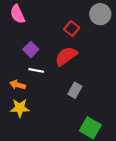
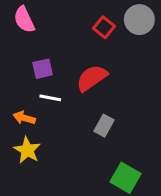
red square: (72, 29) -> (104, 27), moved
purple square: (31, 49) -> (43, 69), turned 32
yellow star: (20, 108) -> (27, 150), turned 30

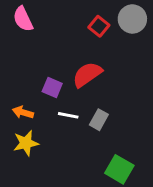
purple square: (43, 69) -> (52, 88), moved, turned 36
white line: (50, 98) -> (68, 115), moved
yellow star: (27, 150) -> (26, 143), turned 30

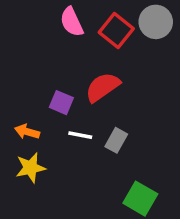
pink semicircle: (23, 19) -> (72, 22), moved
red square: (99, 26) -> (116, 30), size x1.4

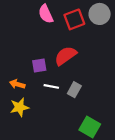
red square: (116, 30) -> (74, 19), turned 30
purple square: (61, 103) -> (39, 66), turned -32

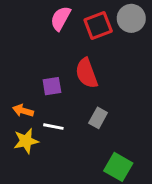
pink semicircle: (46, 14) -> (61, 18), turned 54
red semicircle: (66, 56) -> (87, 73), turned -75
white line: (51, 86) -> (53, 127), moved

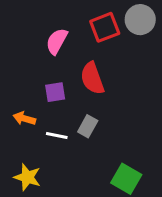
pink semicircle: (61, 18) -> (57, 41), moved
gray rectangle: (98, 118) -> (88, 126), moved
yellow star: (26, 141) -> (27, 177), moved, turned 30

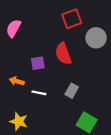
gray circle: (140, 20) -> (96, 38), moved
pink semicircle: (57, 41) -> (13, 28), moved
gray rectangle: (88, 126) -> (72, 91), moved

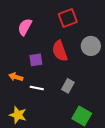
pink semicircle: (13, 28) -> (25, 27), moved
gray circle: (96, 38) -> (91, 46), moved

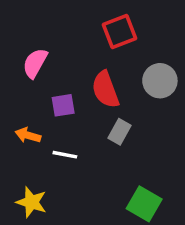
pink semicircle: (25, 27) -> (35, 63), moved
gray rectangle: (68, 86) -> (119, 132), moved

